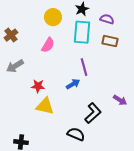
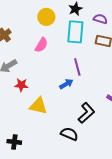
red star: (38, 86) -> (21, 85), moved

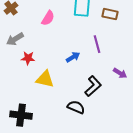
purple line: (77, 67) -> (97, 44), moved
black cross: (14, 142) -> (21, 115), size x1.5

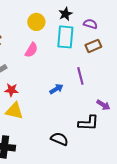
brown rectangle: (110, 14) -> (93, 46), turned -35
yellow triangle: (45, 79) -> (14, 111), moved
black L-shape: (93, 86) -> (88, 123), moved, turned 45

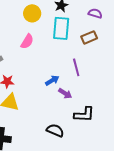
purple semicircle: (90, 24) -> (95, 13), moved
purple arrow: (103, 105) -> (65, 93), moved

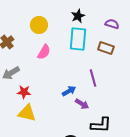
yellow circle: (32, 13) -> (39, 25), moved
brown rectangle: (89, 37) -> (106, 48), turned 42

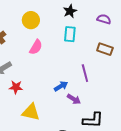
cyan rectangle: (78, 39) -> (70, 34), size x0.7
brown rectangle: (106, 48) -> (105, 49), moved
yellow triangle: (27, 113) -> (31, 112), moved

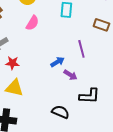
yellow triangle: (31, 112) -> (14, 88), moved

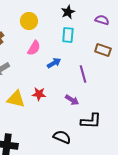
blue arrow: (57, 62) -> (54, 63), moved
red star: (12, 63) -> (39, 94), moved
yellow triangle: (14, 88) -> (16, 99), moved

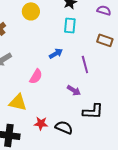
pink semicircle: (34, 48) -> (36, 76), moved
red star: (39, 94) -> (41, 123), moved
yellow triangle: (16, 99) -> (18, 102), moved

